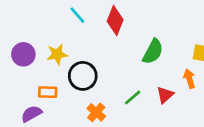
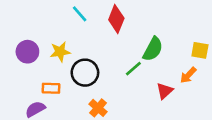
orange arrow: (189, 79) -> (188, 75), turned -120
green line: (133, 98) -> (133, 69), moved

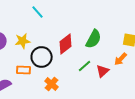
red diamond: (116, 19) -> (66, 44), moved, turned 30
green line: (133, 69) -> (85, 66), moved
orange rectangle: (51, 88) -> (24, 70), moved

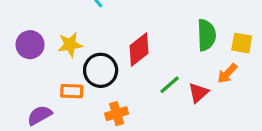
green semicircle: (94, 39) -> (206, 35), moved, turned -30
orange cross: (52, 84) -> (117, 114), turned 32

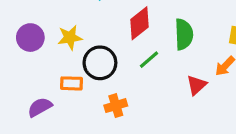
green semicircle: (206, 35) -> (184, 34), moved
red diamond: (139, 49) -> (140, 23), moved
green line: (170, 85) -> (149, 60), moved

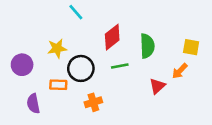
purple circle: (30, 38) -> (22, 65), moved
green line: (149, 60) -> (120, 66), turned 30
purple semicircle: (40, 107) -> (33, 104), turned -72

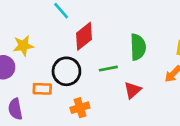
red diamond: (112, 37) -> (84, 36), moved
yellow star: (57, 48) -> (23, 46), moved
red triangle: (157, 86) -> (133, 90), moved

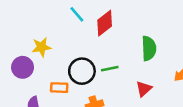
red diamond: (84, 36) -> (105, 23), moved
green line: (108, 69) -> (110, 69), moved

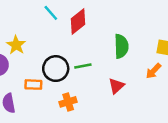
yellow star: (41, 47) -> (16, 45), turned -30

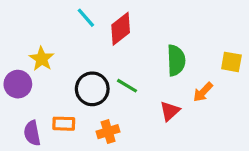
green line: (83, 66) -> (127, 86), turned 42
orange arrow: (153, 71) -> (203, 92), moved
orange rectangle: (33, 85) -> (64, 124), moved

